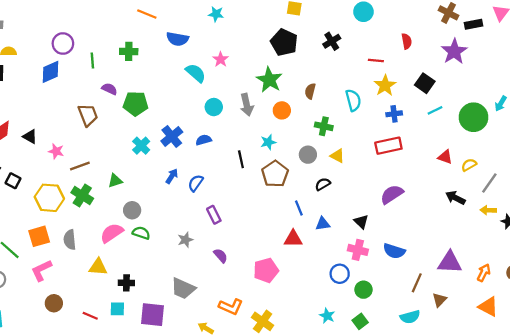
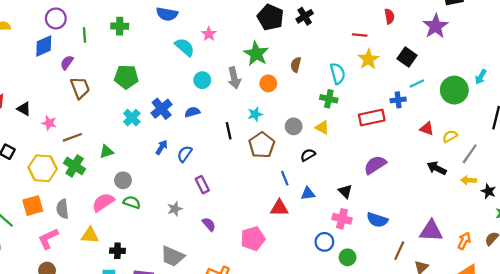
black cross: (332, 41) -> (305, 16), moved
purple semicircle: (109, 89) -> (67, 63), moved, turned -80
blue cross: (394, 114) -> (398, 100), moved
green cross: (324, 126) -> (329, 99), moved
pink L-shape: (41, 270) -> (48, 239), moved

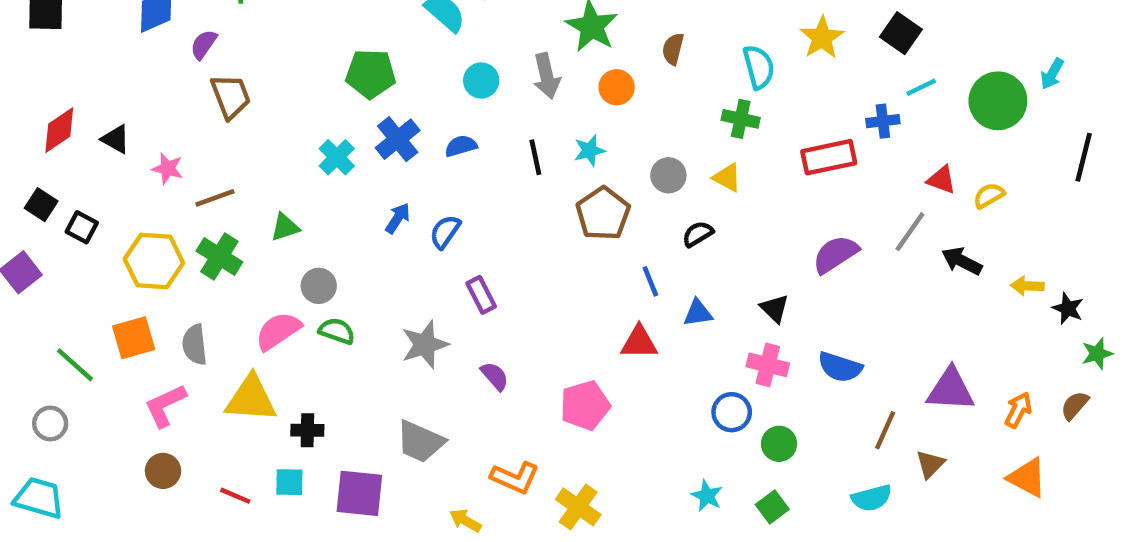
green pentagon: (126, 77) -> (371, 74), moved
black line: (229, 131) -> (535, 157), moved
gray line: (470, 154) -> (910, 232), moved
gray star: (175, 209) -> (425, 345), size x1.5
yellow triangle: (90, 235) -> (251, 399), size x1.4

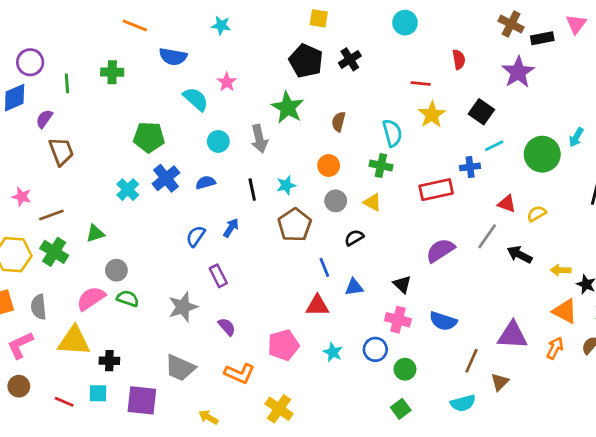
orange circle: (617, 87) -> (329, 166), moved
blue arrow: (398, 218) -> (231, 228), moved
orange L-shape: (515, 478) -> (239, 373), moved
orange triangle: (1027, 478) -> (565, 311), moved
cyan star: (707, 496) -> (333, 352), moved

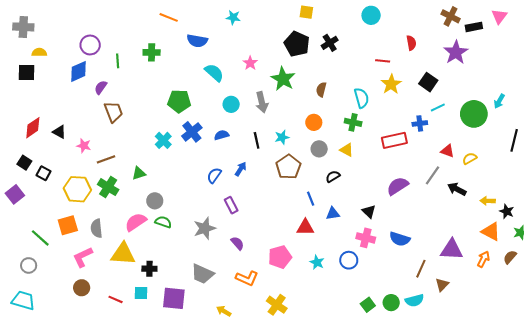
pink star: (227, 82) -> (250, 63), moved
green circle: (405, 369) -> (391, 303), moved

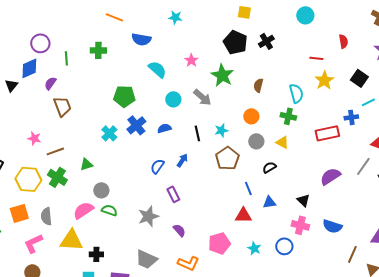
gray arrow: (262, 102) -> (202, 97), turned -36
black triangle: (59, 132) -> (11, 85), moved, turned 40

